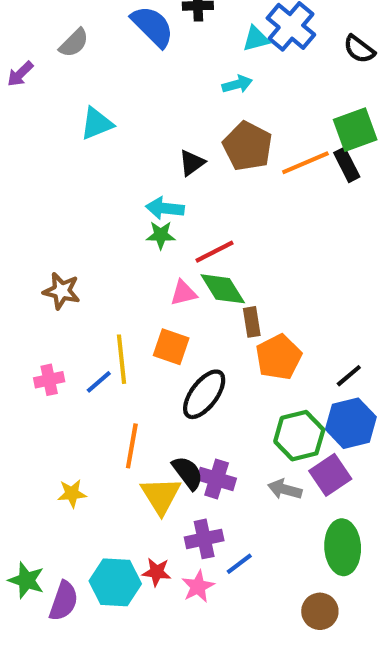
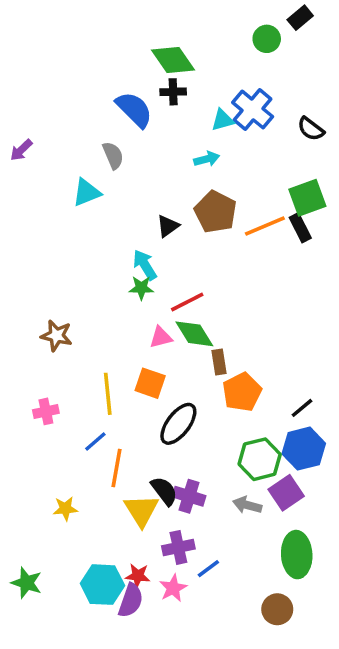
gray semicircle: (74, 43) -> (113, 155), moved, turned -68
cyan arrow: (165, 208) -> (145, 265), turned 52
blue line: (99, 382) -> (95, 441), moved
purple semicircle: (64, 601) -> (131, 600), moved

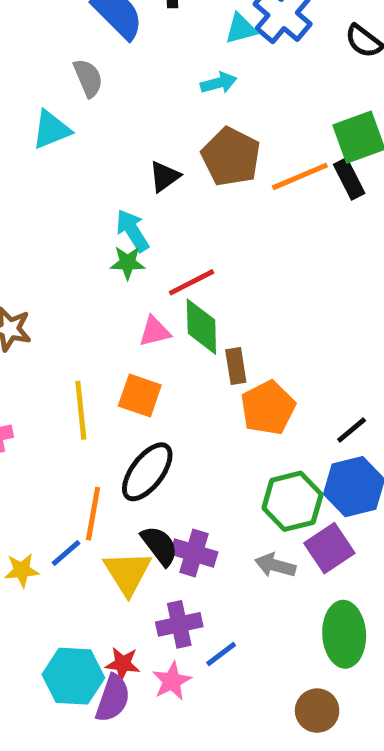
green diamond: (194, 334) -> (201, 327), turned 30
black ellipse: (178, 424) -> (147, 472), moved
blue line: (95, 441) -> (66, 553), moved

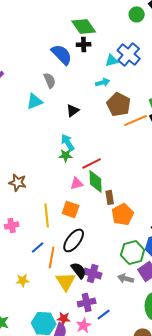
brown pentagon: (231, 157) -> (119, 104), moved
black triangle: (164, 176) -> (73, 110), moved
blue line: (66, 553) -> (38, 247), moved

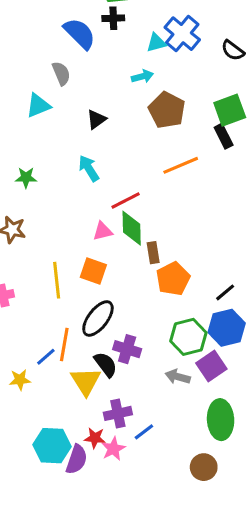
orange line: (136, 120) -> (181, 165), moved
green star: (66, 155) -> (26, 178), moved
blue line: (38, 247) -> (46, 357), moved
purple cross: (93, 273) -> (127, 349), moved
red star: (64, 318) -> (95, 438), moved

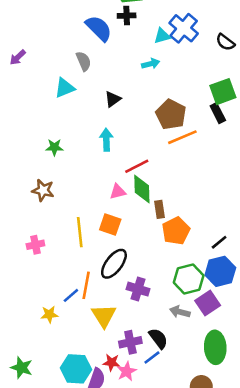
brown pentagon: (167, 110) -> (171, 114), moved
cyan arrow: (89, 168) -> (106, 140), turned 30
black semicircle: (106, 364) -> (158, 338), moved

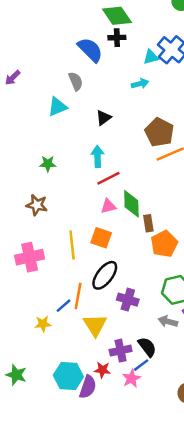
red line: (137, 166) -> (108, 178), moved
pink cross: (35, 245) -> (30, 257), size x1.6
pink star: (127, 371) -> (131, 378), moved

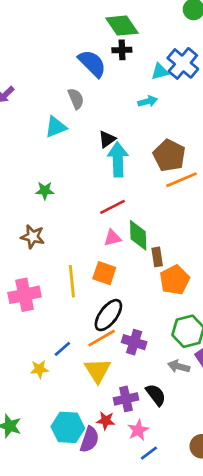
cyan arrow: (97, 156) -> (118, 160), moved, size x1.4
orange line: (78, 296) -> (102, 338), moved, turned 50
blue line: (141, 365) -> (149, 453), moved

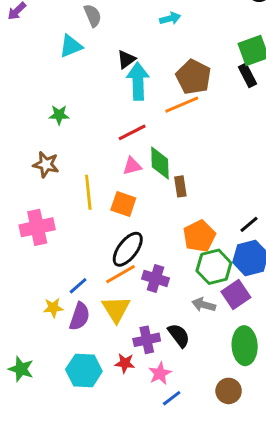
orange line: (181, 180) -> (182, 105), moved
orange pentagon: (175, 280) -> (199, 236), moved
yellow line: (72, 281) -> (88, 192), moved
purple semicircle: (89, 440) -> (80, 316), moved

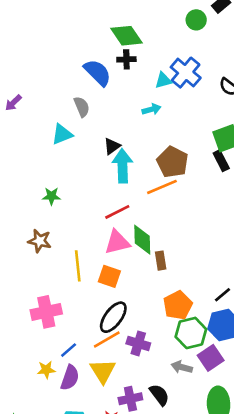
pink triangle: (132, 166) -> (117, 242), size x1.5
pink cross: (37, 227) -> (46, 312), moved

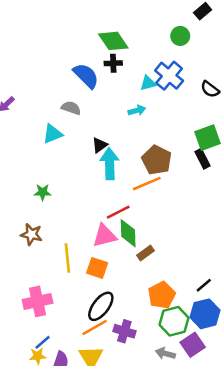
green circle: (196, 20) -> (180, 36), moved
gray semicircle: (82, 107) -> (71, 108), turned -48
red line: (117, 212) -> (118, 212), moved
brown rectangle: (161, 261) -> (145, 253), turned 63
blue line: (69, 350) -> (43, 342), moved

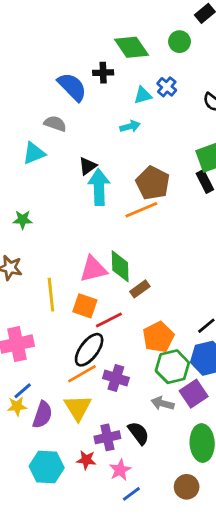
green diamond: (113, 41) -> (131, 47), moved
blue cross: (169, 76) -> (167, 87), size x0.6
red line: (118, 212) -> (109, 320), moved

